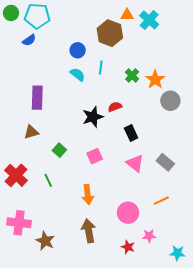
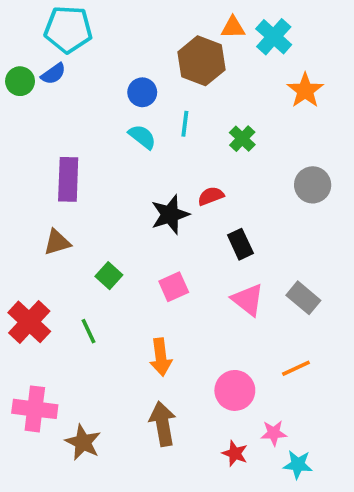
green circle: (11, 13) -> (20, 81), moved
orange star: (155, 80) -> (305, 90), moved
cyan star: (177, 253) -> (298, 465), moved

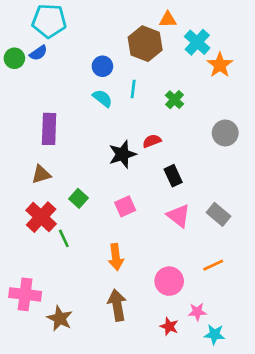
cyan cross: (274, 37) -> (197, 42), moved
red cross: (29, 322) -> (41, 217), moved

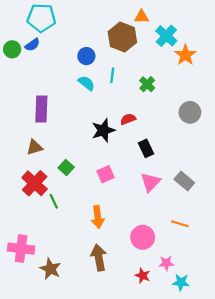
pink triangle: (179, 216) -> (151, 182), turned 35
orange line: (213, 265) -> (180, 224), turned 42

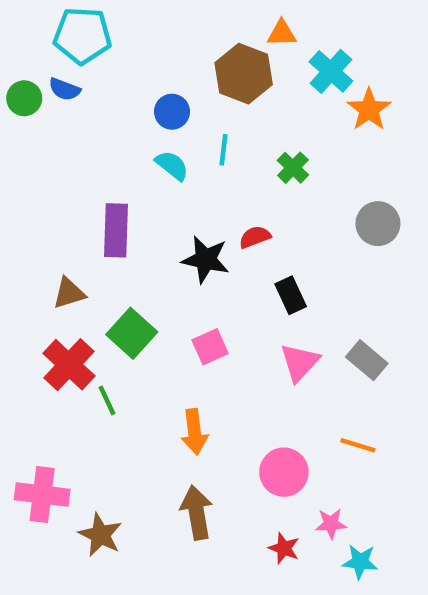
blue semicircle: (32, 45) -> (65, 89), turned 56
purple rectangle: (41, 109) -> (116, 230), moved
black star: (103, 130) -> (206, 259), turned 30
green square: (66, 168) -> (132, 333), size x1.5

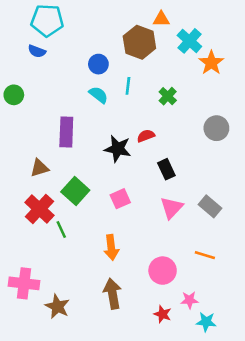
green circle: (24, 98) -> (14, 95), moved

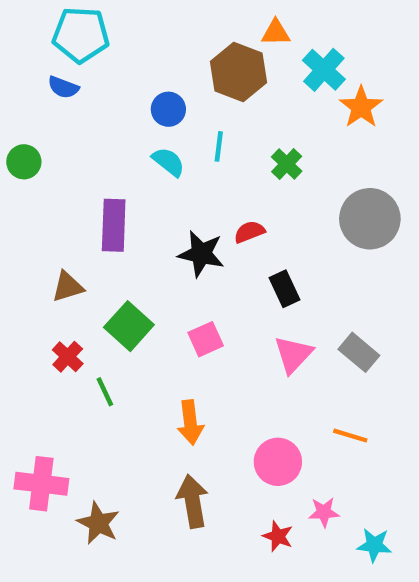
gray circle: (216, 128) -> (370, 219), size x1.4
red cross: (39, 209) -> (68, 357), size x0.6
cyan star: (206, 322) -> (374, 545), moved

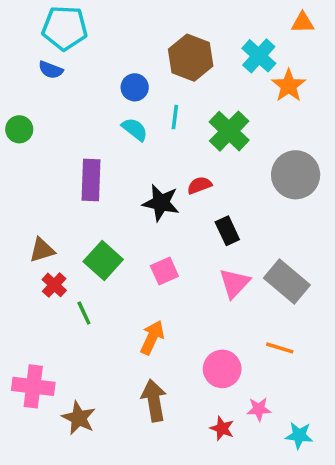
orange triangle: (276, 33) -> (303, 23), moved
green cross: (287, 164) -> (229, 131), size x1.6
brown triangle: (68, 287) -> (42, 250), moved
gray rectangle: (359, 352) -> (287, 281), size x1.4
orange arrow: (190, 422) -> (152, 337), turned -148

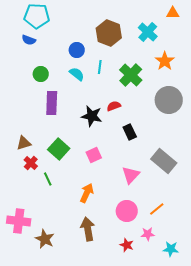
orange star: (289, 86) -> (165, 61), moved
green circle: (19, 129) -> (41, 74), moved
pink triangle: (234, 283) -> (131, 175), moved
orange line: (280, 348) -> (157, 209), moved, turned -56

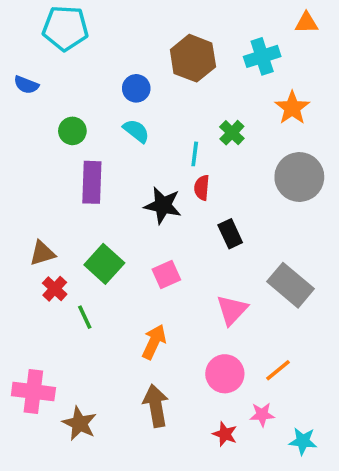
cyan cross: (148, 32) -> (262, 56), turned 30
blue semicircle: (29, 40) -> (26, 85), moved
cyan line: (100, 67) -> (195, 154), moved
green cross: (131, 75) -> (232, 133), size x0.6
red semicircle: (114, 106) -> (202, 188), turned -64

